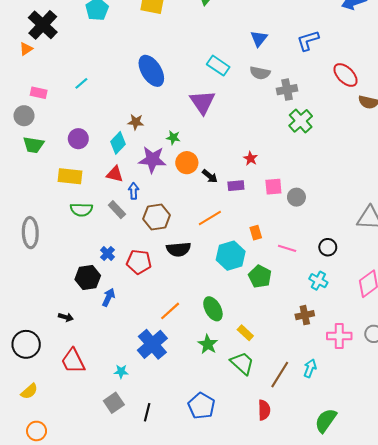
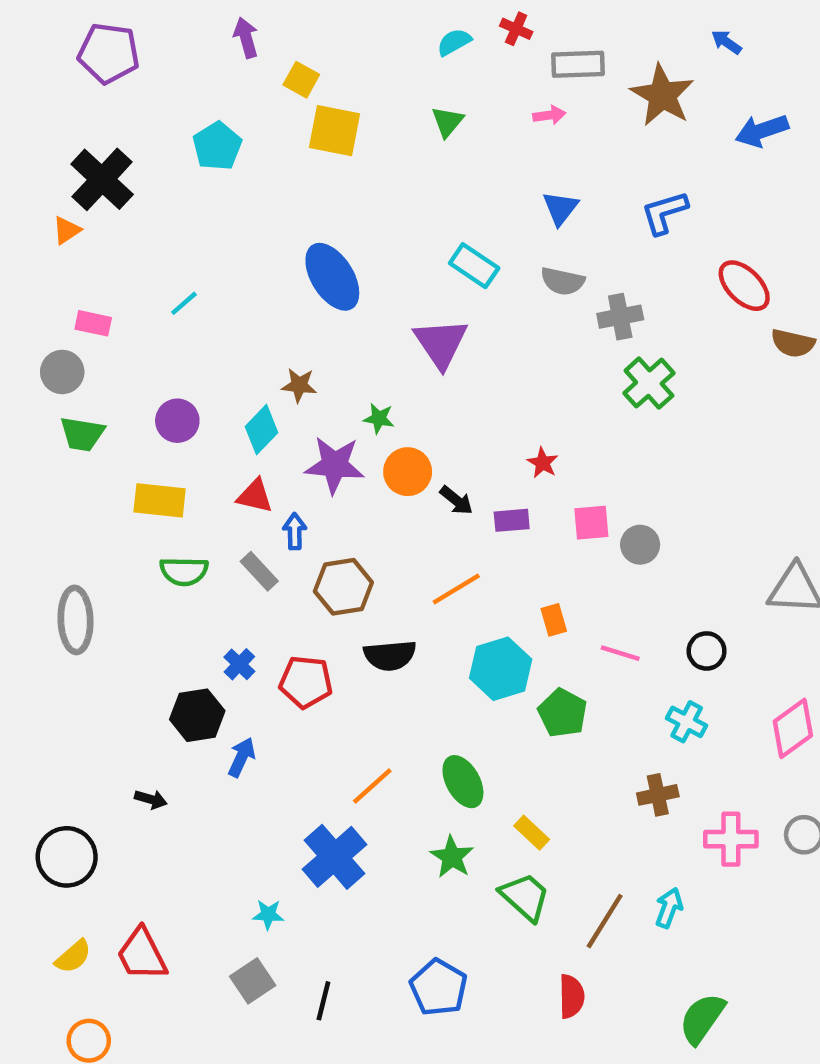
red trapezoid: (73, 361) -> (142, 954), moved

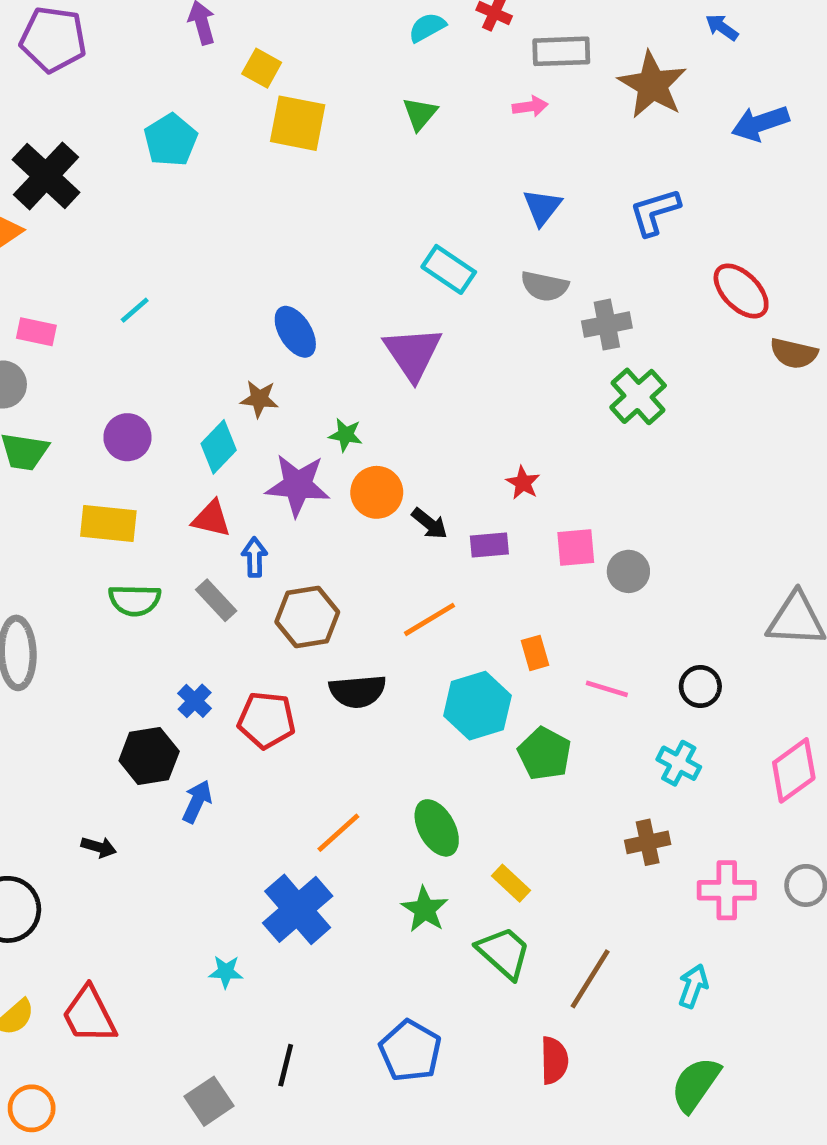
blue ellipse: (332, 277) -> (295, 332), moved, size x0.7
cyan arrow: (669, 908) -> (693, 986), moved
gray square: (253, 981) -> (209, 1101), moved

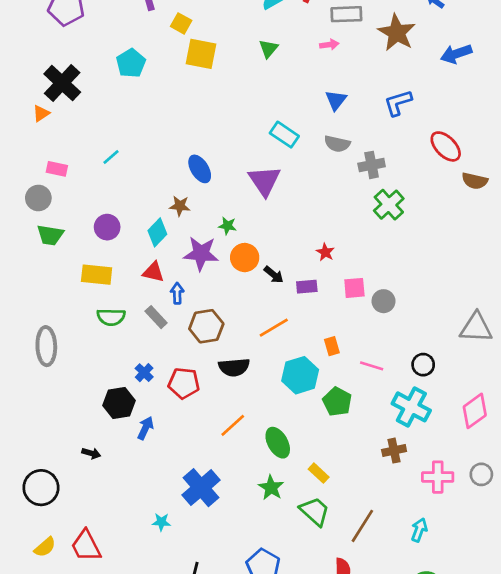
cyan cross: (679, 763) -> (411, 407), size x1.6
orange line: (338, 833) -> (233, 425), moved

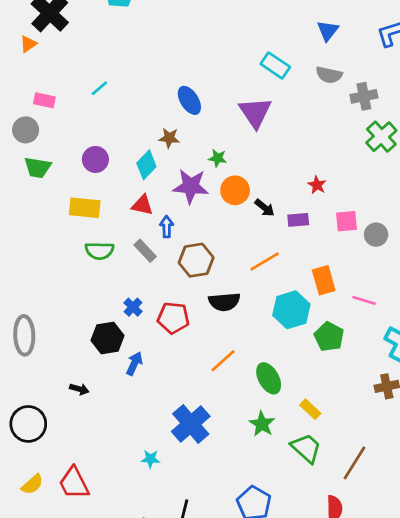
gray ellipse: (46, 346) -> (24, 335), moved
orange rectangle: (332, 346) -> (324, 280), size x1.5

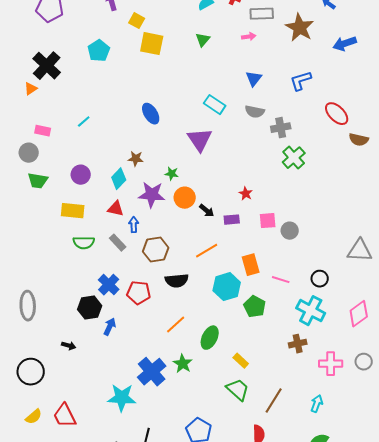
blue ellipse: (189, 100) -> (151, 114), moved
blue cross: (133, 307) -> (109, 285), size x1.5
green ellipse: (269, 378) -> (210, 338), turned 55
green star: (262, 424) -> (183, 364), moved
cyan star: (150, 459) -> (122, 398), size x2.0

